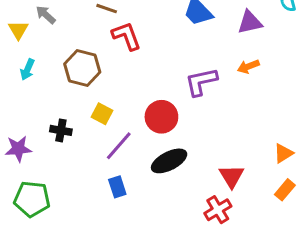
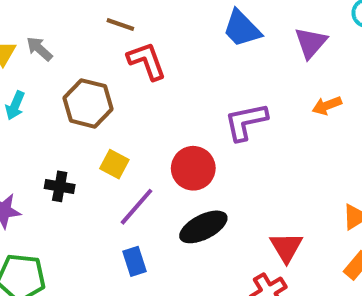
gray arrow: (46, 15) -> (39, 49), moved
purple triangle: (250, 22) -> (311, 43), turned -36
orange arrow: (248, 66) -> (327, 105), moved

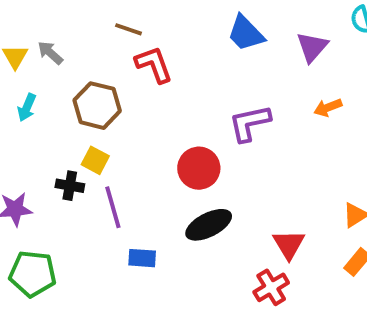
yellow square: (114, 164) -> (95, 160), moved
purple line: (137, 207) -> (113, 207), moved, turned -57
blue rectangle: (135, 261) -> (142, 258), turned -68

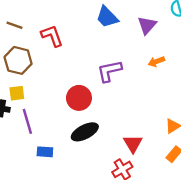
brown line: (128, 29) -> (15, 25), moved
yellow square: (95, 160) -> (17, 93), turned -35

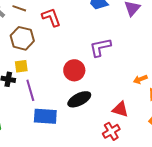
orange arrow: (156, 62) -> (140, 79), moved
red triangle: (133, 144) -> (120, 109), turned -42
blue rectangle: (45, 152) -> (45, 116), size x1.6

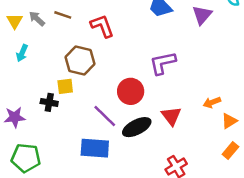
brown hexagon: (22, 38) -> (80, 61), moved
purple line: (30, 90) -> (105, 116), moved, turned -30
red triangle: (120, 109) -> (171, 116), moved, turned 36

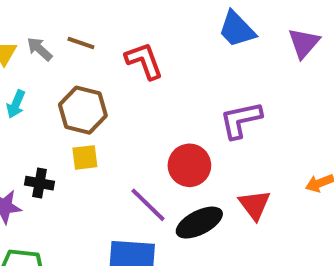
brown hexagon: (80, 61) -> (83, 110), moved
black cross: (49, 102) -> (40, 183), moved

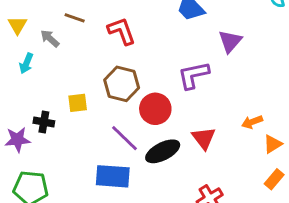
purple triangle: (304, 43) -> (230, 41), moved
gray arrow: (40, 49) -> (50, 38), moved
brown hexagon: (83, 110) -> (122, 84), moved

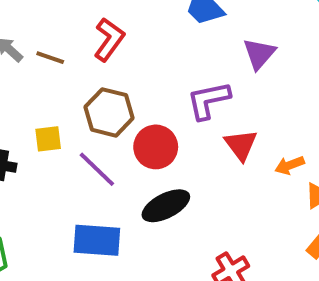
brown line: (75, 18) -> (50, 58), moved
red L-shape: (122, 31) -> (109, 39), turned 56
purple line: (125, 138) -> (97, 169), moved
red triangle: (204, 138) -> (241, 145), moved

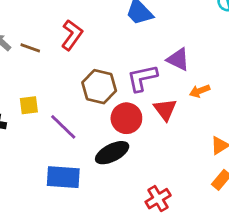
purple triangle: (259, 54) -> (178, 59), moved, turned -45
brown hexagon: (109, 112) -> (99, 87), moved
red circle: (156, 147) -> (126, 118), moved
orange arrow: (290, 165) -> (200, 91), moved

